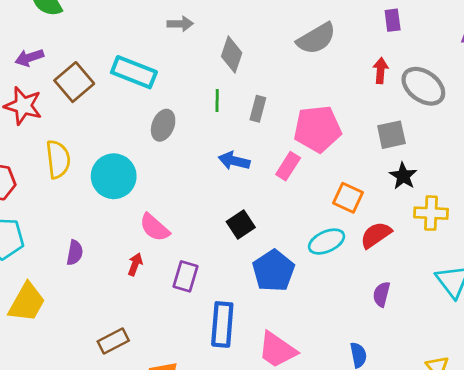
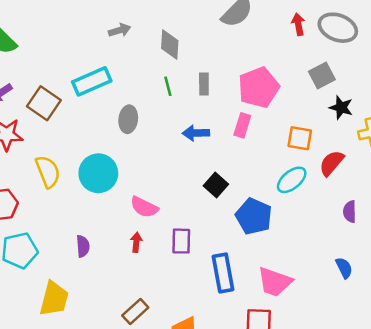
cyan rectangle: (134, 72) -> (92, 81), turned -30

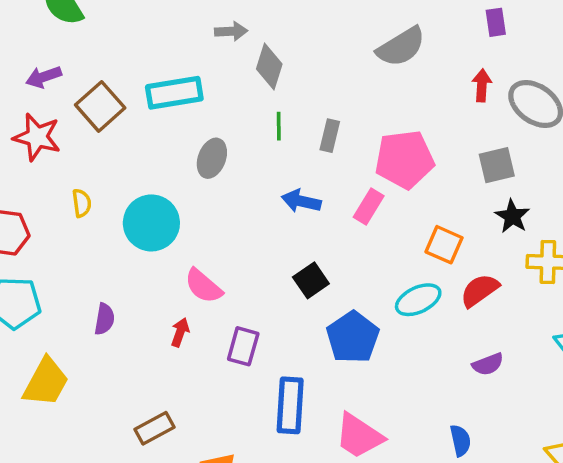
gray diamond: (170, 44) -> (269, 67), moved
yellow semicircle: (48, 172) -> (82, 203), size x0.6
purple semicircle: (350, 212) -> (488, 364), turned -125

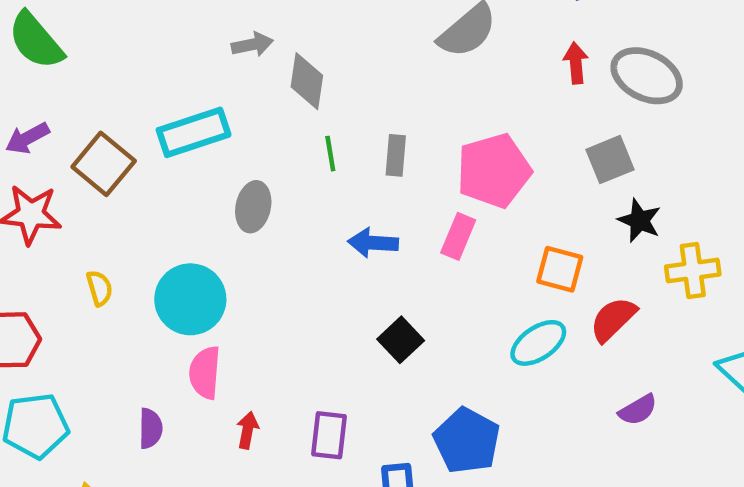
pink semicircle: (203, 286) -> (205, 373), moved, turned 63
blue pentagon: (353, 337) -> (467, 441), moved

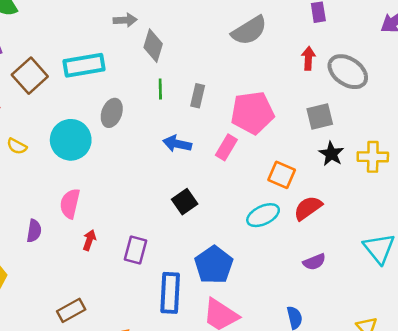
yellow cross: (693, 271) -> (373, 157), moved
yellow semicircle: (99, 288) -> (17, 146), turned 126
cyan circle: (190, 299) -> (71, 140), moved

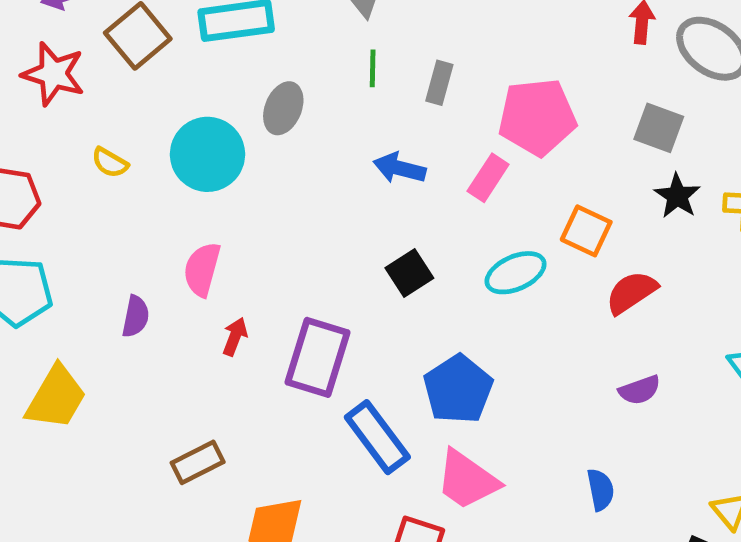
gray square: (320, 116) -> (659, 128), turned 32
cyan ellipse: (263, 215) -> (516, 273), moved
purple rectangle: (136, 250) -> (318, 357), size x1.5
blue rectangle: (170, 293) -> (377, 437), turned -42

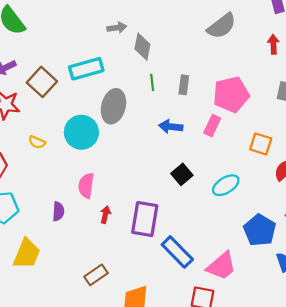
gray ellipse: (283, 108) -> (113, 106), size x1.4
cyan ellipse: (516, 273) -> (226, 185), moved
blue pentagon: (458, 389) -> (260, 230), moved
pink trapezoid: (467, 480) -> (221, 266), turned -68

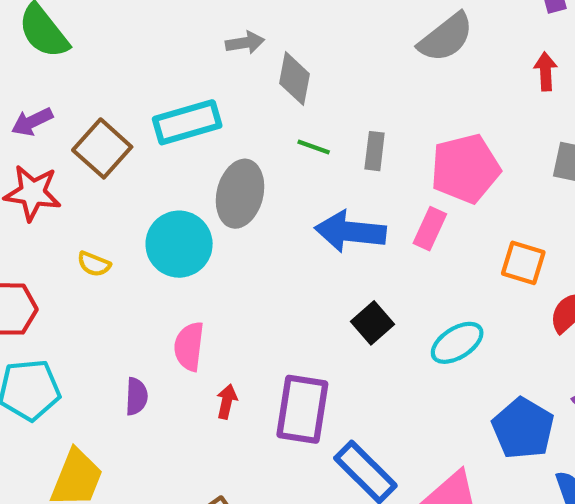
green line: (152, 82) -> (314, 147), turned -63
blue arrow: (171, 127) -> (350, 232), size x1.5

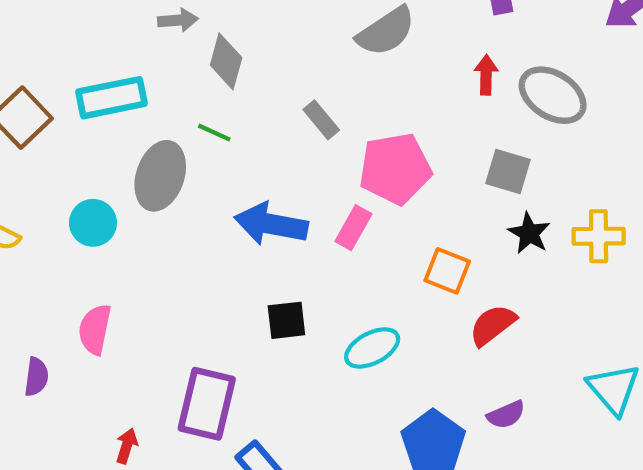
green line: (314, 147) -> (214, 133), moved
gray rectangle: (375, 151) -> (321, 120), moved, turned -51
cyan circle: (179, 244) -> (93, 223), size x0.7
black square: (373, 323) -> (286, 320), turned 30
red arrow: (227, 402) -> (127, 446), moved

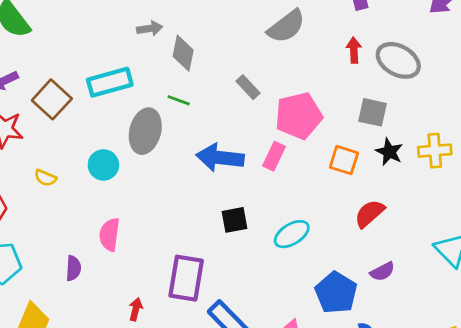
orange square: (447, 271) -> (344, 160), moved

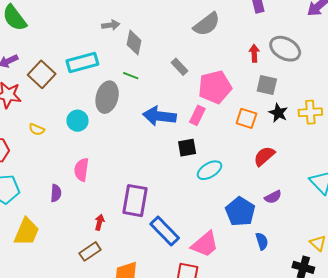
red arrow: (354, 50) -> (254, 53), moved
black square: (234, 220) -> (187, 148), moved

